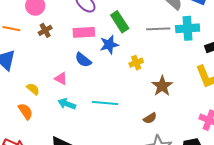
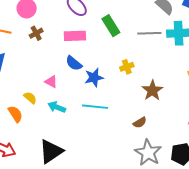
blue star: (109, 45) -> (94, 78), moved
yellow semicircle: (33, 89) -> (30, 98), moved

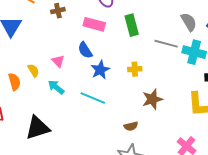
blue star: (94, 78) -> (100, 70), turned -30

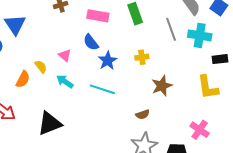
gray line: (166, 44) -> (171, 29), turned 60
orange semicircle: (14, 82) -> (23, 79), turned 48

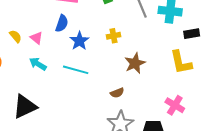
blue semicircle: (91, 42) -> (62, 23), turned -120
yellow semicircle: (41, 67) -> (15, 36), moved

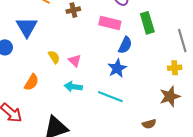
blue semicircle: (62, 23) -> (125, 45), moved
yellow cross: (114, 36) -> (175, 68), moved
cyan arrow: (38, 64) -> (73, 87), turned -30

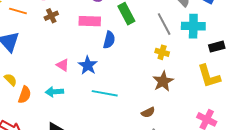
yellow semicircle: (54, 57) -> (11, 80), moved
blue star: (117, 68) -> (88, 65), moved
yellow cross: (175, 68) -> (162, 52), turned 32
cyan arrow: (73, 87) -> (54, 92), moved

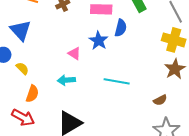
yellow cross: (162, 52) -> (174, 40), size x1.6
blue star: (88, 65) -> (99, 41), moved
orange semicircle: (25, 95) -> (32, 94), moved

